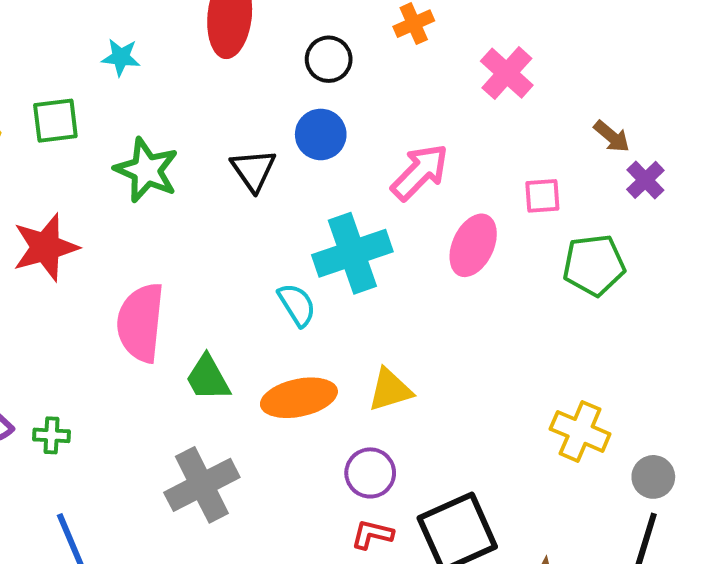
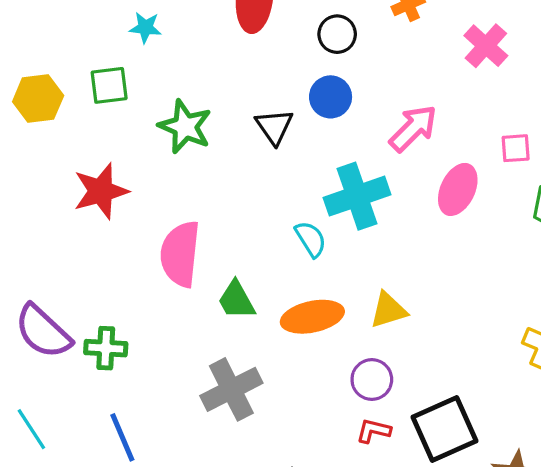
cyan star: (121, 57) -> (145, 28), moved
green cross: (51, 435) -> (106, 348), size x1.4

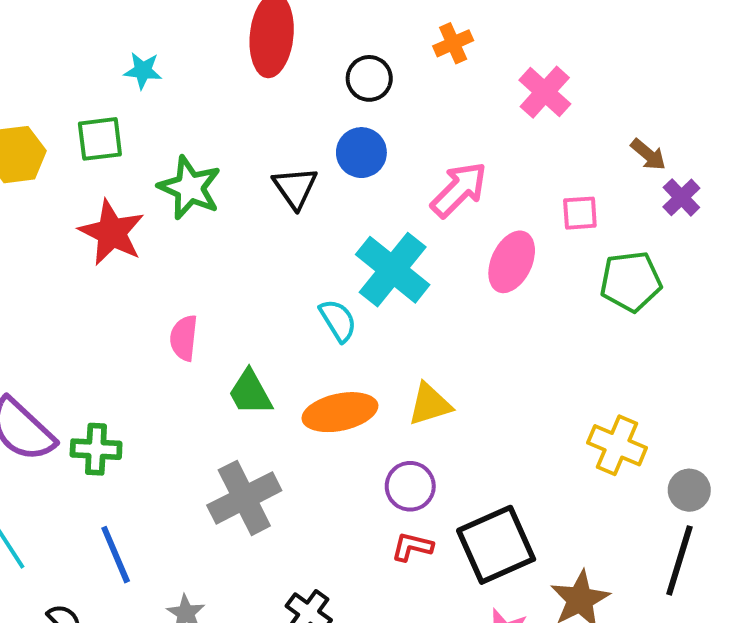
red star: (101, 191) -> (112, 233), moved, turned -30
cyan cross: (357, 196) -> (393, 270), turned -32
pink semicircle: (180, 254) -> (184, 338), size x0.6

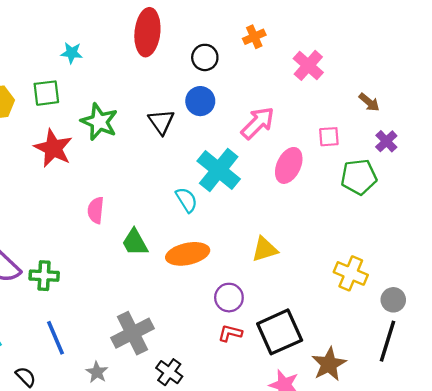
purple cross: (681, 197) -> (386, 141), moved
yellow triangle: (430, 404) -> (265, 249), moved
gray cross: (244, 498) -> (132, 333), moved

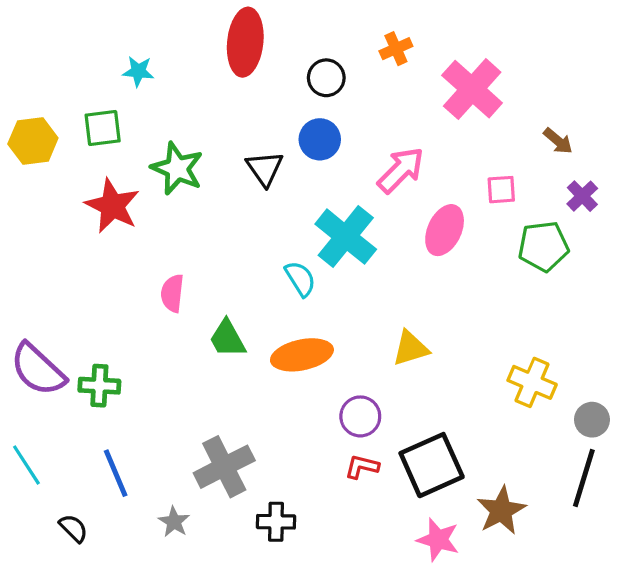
pink cross: (308, 65) -> (472, 89), size x1.4
black cross: (169, 372) -> (276, 522), turned -35

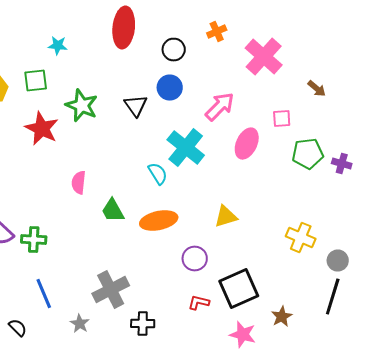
purple cross: (582, 196) -> (342, 164), moved, turned -30
red L-shape: (362, 467) -> (199, 302), moved
brown star: (501, 510) -> (282, 316), size x0.7

